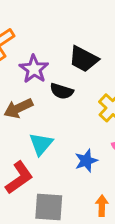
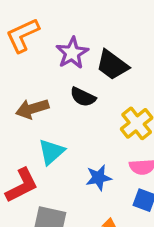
purple star: (34, 69) -> (72, 53), moved

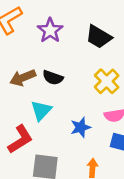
black trapezoid: (112, 65) -> (99, 37), moved
black semicircle: (83, 97) -> (53, 78), moved

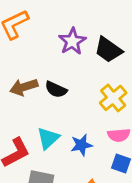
purple star: (50, 30) -> (72, 41), moved
cyan triangle: (41, 110) -> (48, 138), moved

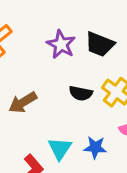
black semicircle: (56, 89) -> (81, 93), moved
blue star: (81, 145) -> (95, 147), turned 30

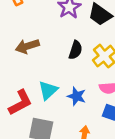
black semicircle: (81, 93) -> (75, 50), turned -96

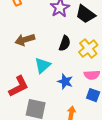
cyan triangle: (48, 90) -> (43, 65), moved

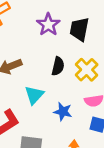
black trapezoid: (85, 14) -> (79, 29), turned 70

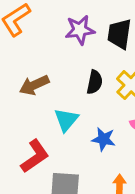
purple star: (48, 25) -> (80, 30), turned 30

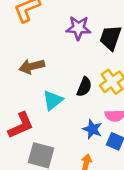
black semicircle: (95, 82) -> (84, 87), moved
blue star: (104, 139) -> (92, 129), moved

